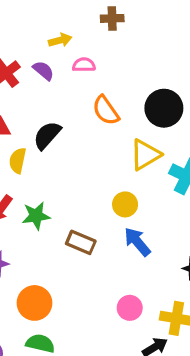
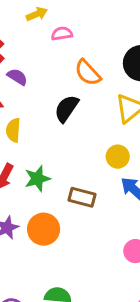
purple semicircle: (43, 71) -> (17, 77), moved
black semicircle: (47, 135) -> (66, 109), moved
orange circle: (34, 303) -> (44, 229), moved

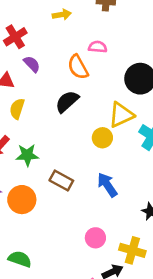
pink semicircle: (62, 34) -> (98, 47), moved
orange semicircle: (88, 73) -> (78, 67), moved
yellow circle: (118, 157) -> (102, 138), moved

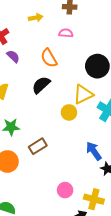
pink semicircle: (98, 47) -> (66, 33), moved
brown rectangle: (61, 181) -> (38, 146), turned -60
blue arrow: (107, 185) -> (94, 151), moved

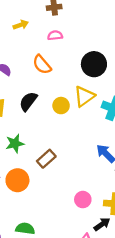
black semicircle: (41, 85) -> (28, 101), moved
yellow circle: (69, 112) -> (61, 106), moved

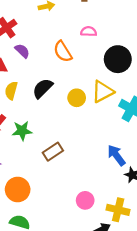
pink semicircle: (55, 35) -> (89, 31), moved
orange circle: (17, 180) -> (18, 190), moved

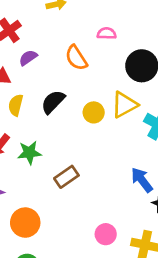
purple semicircle: (22, 51) -> (28, 58), turned -77

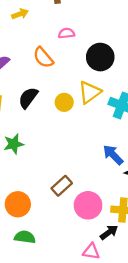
brown rectangle: (66, 177) -> (62, 186), moved
pink circle: (106, 234) -> (88, 205), size x1.5

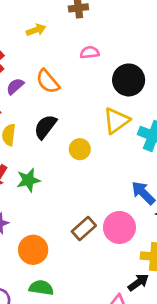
orange semicircle: (43, 57) -> (48, 81), moved
yellow circle: (64, 102) -> (80, 149), moved
pink circle: (88, 205) -> (119, 227), moved

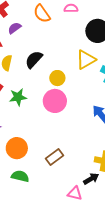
orange semicircle: (48, 81) -> (42, 14), moved
pink circle: (119, 227) -> (55, 101), moved
brown rectangle: (84, 229) -> (55, 157), moved

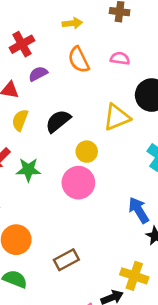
yellow triangle: (86, 60) -> (117, 117), moved

